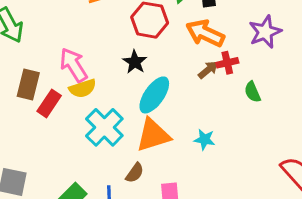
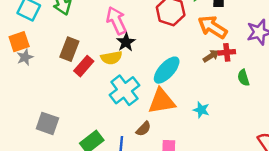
black star: (135, 62) -> (126, 42), moved
pink arrow: (74, 65) -> (116, 21), moved

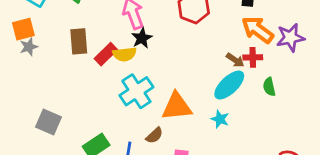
orange arrow: (212, 27) -> (258, 30), moved
brown rectangle: (69, 49) -> (79, 41), turned -30
brown arrow: (211, 56) -> (235, 60), turned 63
red rectangle: (84, 66) -> (106, 54), moved
cyan ellipse: (167, 70) -> (229, 85), moved

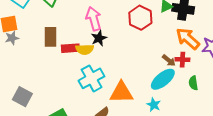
red rectangle: (106, 54) -> (70, 48), turned 36

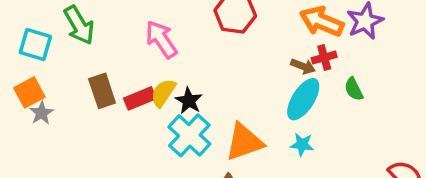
black star: (99, 38) -> (189, 101), moved
yellow semicircle: (85, 49) -> (163, 93), turned 144

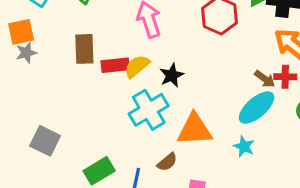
black star: (189, 101) -> (172, 75), moved

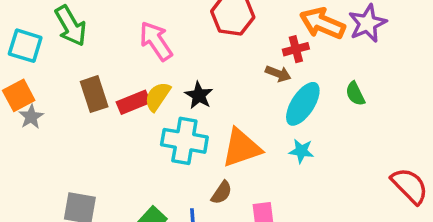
red cross: (285, 77) -> (296, 49), moved
brown arrow: (265, 79) -> (278, 74), moved
cyan cross: (149, 110) -> (184, 141), turned -33

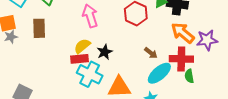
red cross: (296, 49) -> (181, 59), moved, size x1.6
brown rectangle: (94, 94) -> (39, 28), moved
red rectangle: (133, 102) -> (80, 59), moved

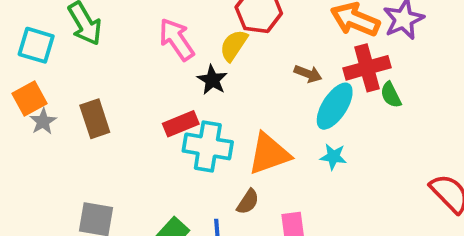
brown rectangle: (39, 28) -> (95, 119), moved
yellow semicircle: (82, 46) -> (234, 45), moved
black star: (105, 52) -> (212, 80), moved

